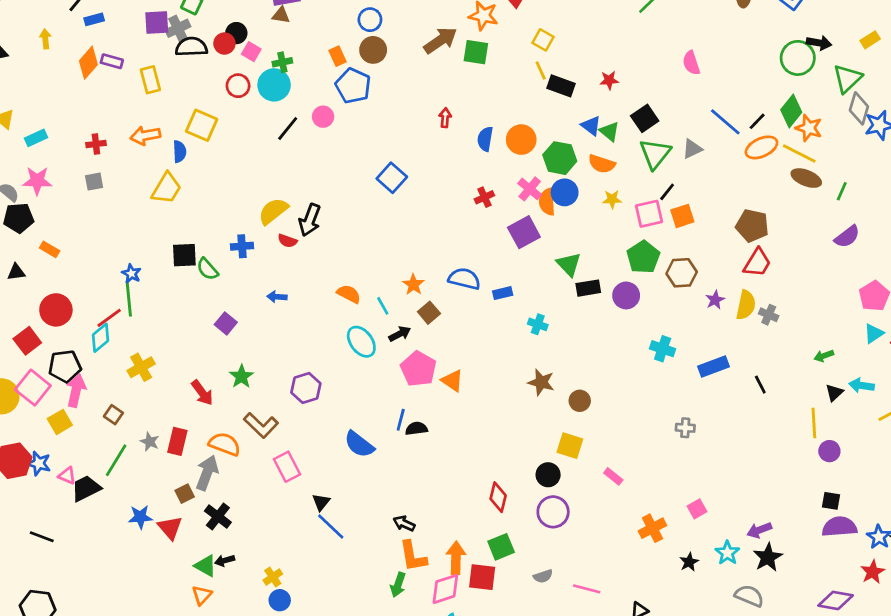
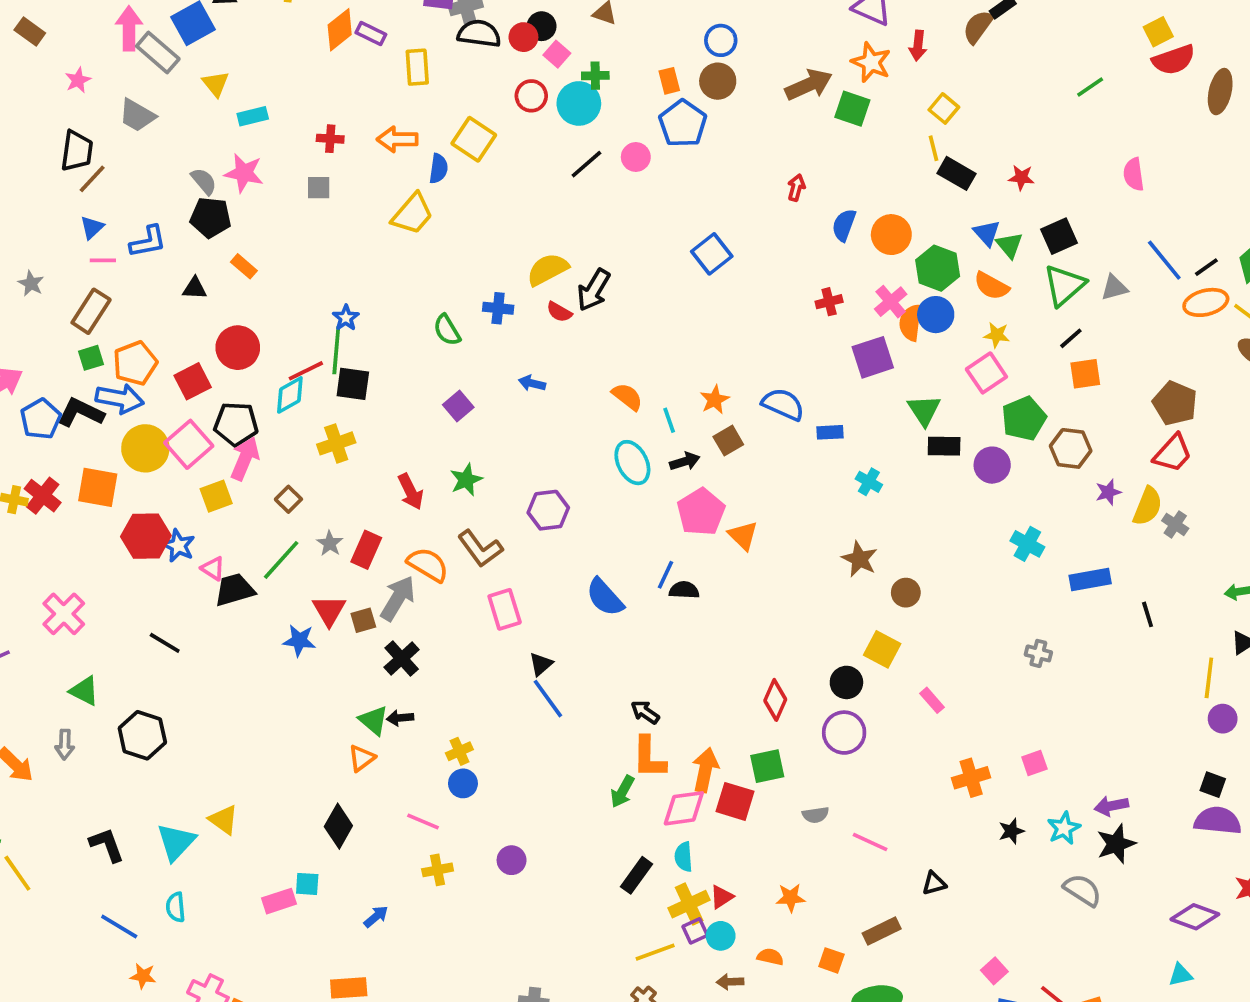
pink square: (649, 214) -> (986, 373), moved, turned -32
black square: (184, 255) -> (353, 384), moved
red triangle: (170, 528) -> (329, 611), moved

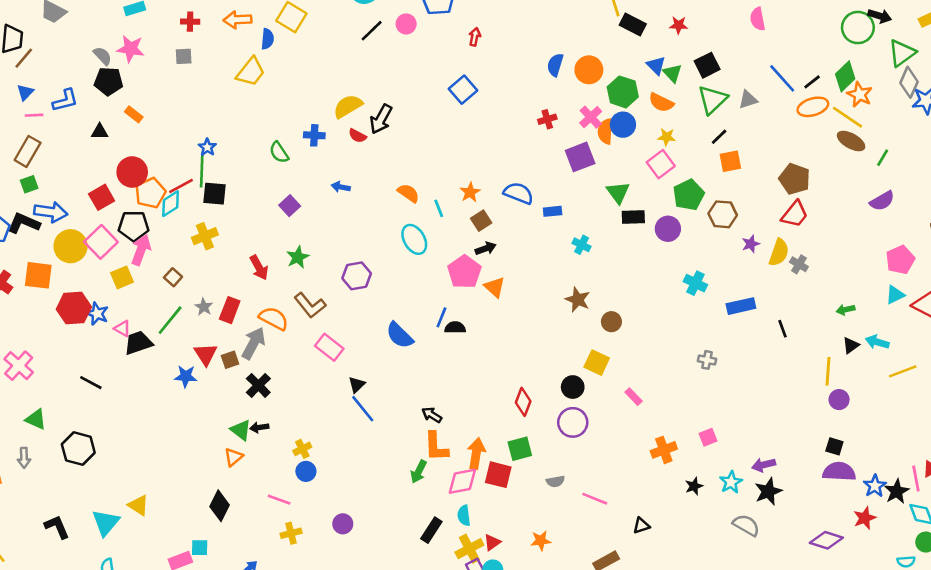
red arrow: (796, 188) -> (475, 37), moved
orange pentagon: (135, 363) -> (150, 193), moved
black arrow: (685, 461) -> (486, 248), moved
pink rectangle: (505, 609) -> (329, 347), turned -32

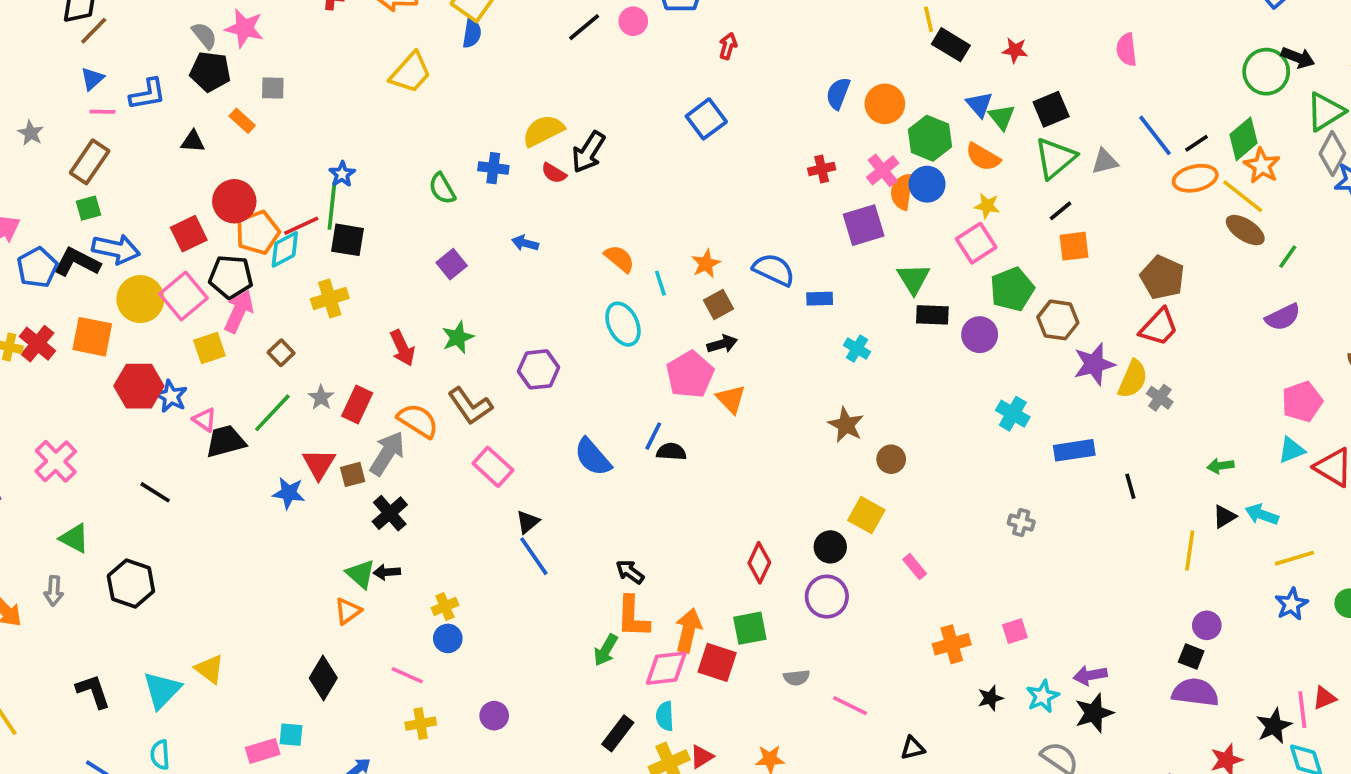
blue semicircle: (267, 39) -> (472, 33), moved
gray square: (184, 56) -> (273, 88), moved
purple star: (751, 244) -> (1094, 364), size x1.6
purple circle: (839, 400) -> (1207, 625), moved
blue star: (875, 486) -> (1292, 604), moved

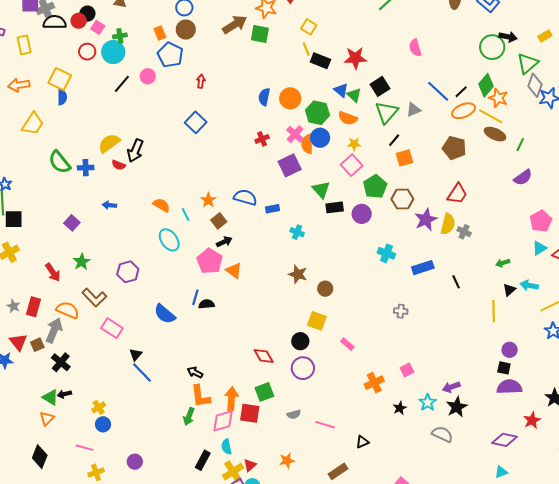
red star: (1015, 50) -> (355, 58), size x1.6
green semicircle: (442, 189) -> (60, 162), moved, size x1.4
brown pentagon: (1162, 277) -> (454, 148), moved
red diamond: (759, 563) -> (264, 356), turned -45

